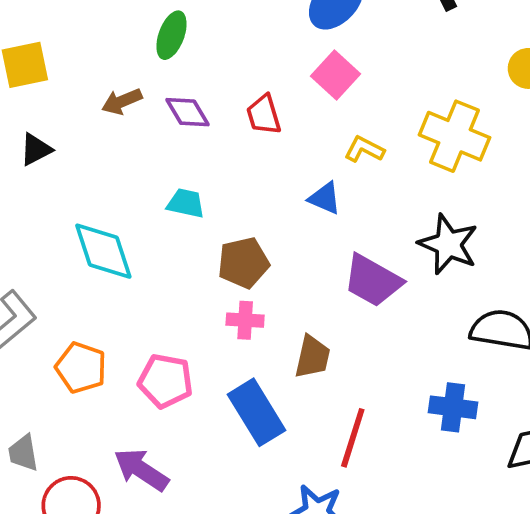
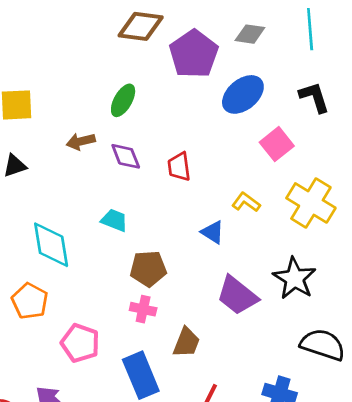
pink square: (336, 75) -> (277, 144), moved
orange pentagon: (81, 368) -> (30, 301), moved

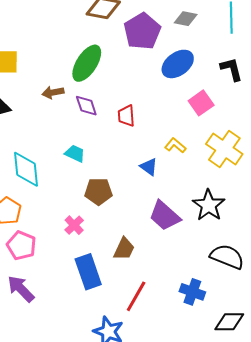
green ellipse: (123, 100) -> (87, 63), size x1.5
pink cross: (143, 309) -> (74, 225), moved, turned 30
pink pentagon: (80, 343) -> (21, 245), moved

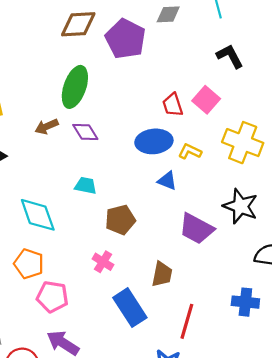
blue ellipse: (178, 64) -> (154, 141), moved, turned 44
red trapezoid: (126, 116) -> (173, 105), moved

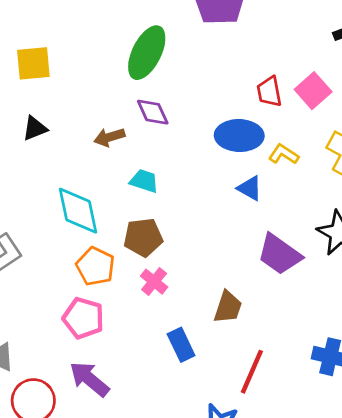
brown arrow: (47, 127) -> (109, 137), moved
brown pentagon: (120, 220) -> (143, 237), moved
orange pentagon: (29, 264) -> (95, 266), moved
blue rectangle: (130, 308) -> (181, 345), size x0.7

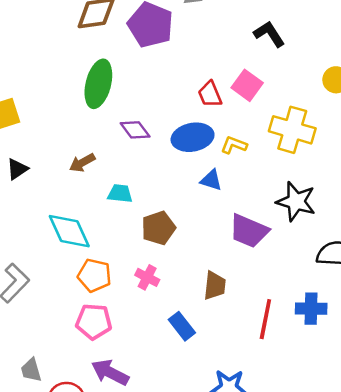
purple diamond: (153, 112) -> (135, 130), moved
brown pentagon: (143, 237) -> (158, 228), moved
red line: (252, 372) -> (265, 319), moved

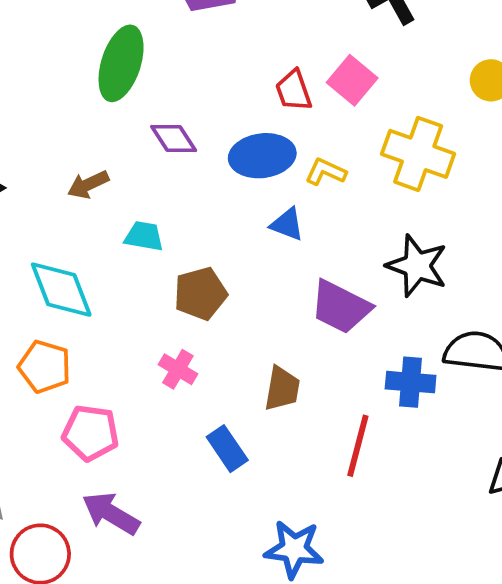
orange pentagon: (94, 275) -> (45, 367), moved
blue cross: (311, 309) -> (411, 382), moved

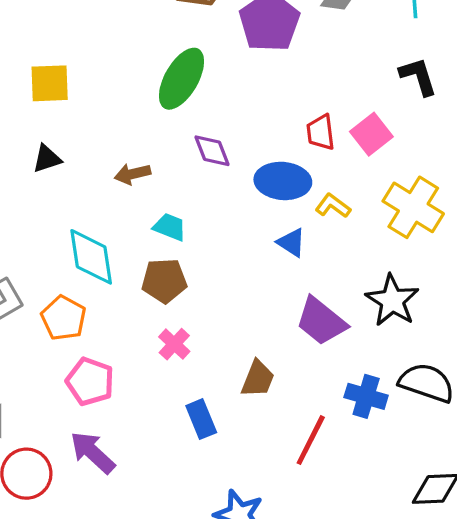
brown pentagon: (200, 294) -> (164, 281), moved

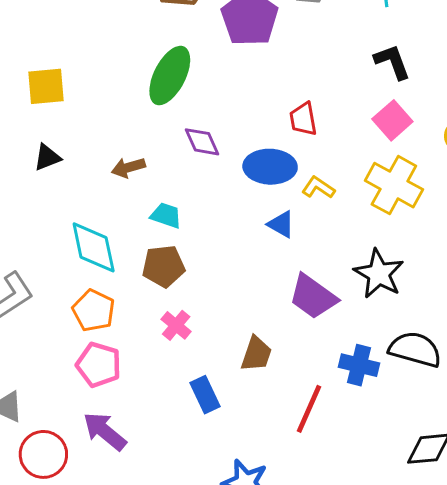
pink square: (371, 134) -> (392, 120), moved
orange pentagon: (64, 318) -> (94, 311), moved

